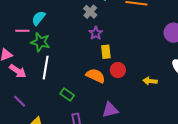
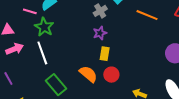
white line: (46, 68) -> (42, 53), turned -45
pink arrow: (18, 71) -> (15, 49), turned -72
green rectangle: (67, 94) -> (56, 85), size x1.5

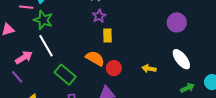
pink arrow: (15, 49) -> (24, 57), moved
red circle: (111, 75) -> (114, 68), moved

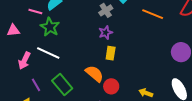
white line: (46, 46) -> (48, 53), turned -45
pink arrow: (24, 57) -> (24, 61), turned 138
purple line: (17, 77) -> (36, 85), moved

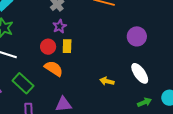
red circle: (111, 86) -> (48, 47), moved

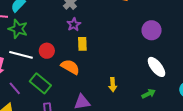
red circle: (48, 47) -> (47, 51), moved
yellow arrow: (107, 81) -> (113, 85), moved, turned -104
green arrow: (144, 102) -> (149, 94), moved

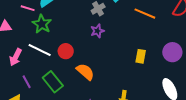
yellow rectangle: (82, 44) -> (141, 56), moved

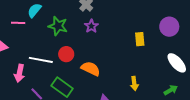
green star: (42, 24) -> (58, 26), moved

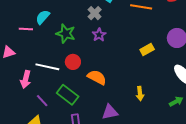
yellow rectangle: (140, 39) -> (147, 49), turned 64

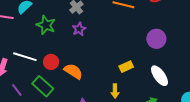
yellow rectangle: (147, 49) -> (126, 67), moved
red circle: (73, 62) -> (51, 62), moved

